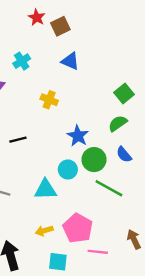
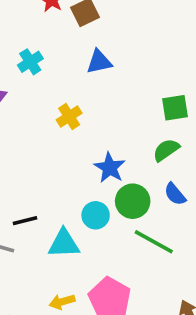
blue triangle: (70, 61) -> (99, 62), turned -36
green square: (124, 93) -> (175, 108), turned 30
yellow cross: (49, 100) -> (69, 116), turned 35
black line: (18, 140) -> (25, 221), moved

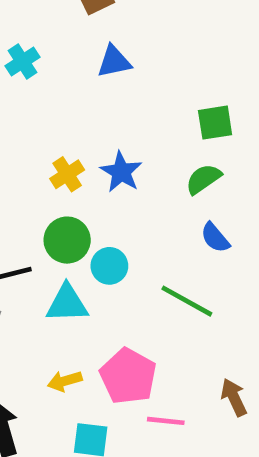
yellow cross: (69, 116) -> (67, 174), moved
blue star: (110, 168) -> (121, 172), moved
green circle: (133, 201) -> (67, 240), moved

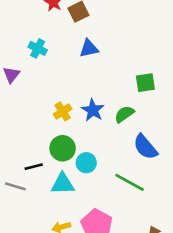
cyan cross: (22, 62) -> (38, 48), turned -30
green semicircle: (203, 179) -> (124, 114), moved
blue semicircle: (215, 238) -> (145, 147), size x1.5

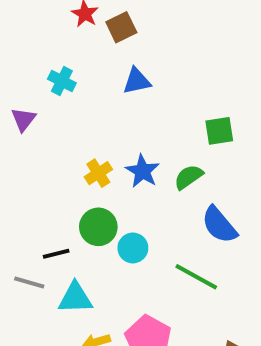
cyan triangle: (63, 184) -> (75, 298), moved

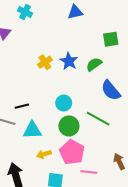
blue triangle: (137, 81) -> (75, 12), moved
green circle: (98, 227) -> (69, 126), moved

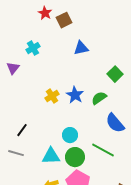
cyan cross: (25, 12) -> (33, 48), turned 32
green square: (111, 39) -> (115, 74), turned -35
black line: (22, 106) -> (22, 130), moved, turned -40
cyan triangle: (32, 130) -> (51, 156), moved

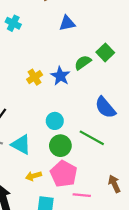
cyan cross: (33, 48) -> (13, 23), turned -32
green semicircle: (99, 98) -> (83, 63), moved
cyan triangle: (51, 156) -> (21, 145), moved, turned 30

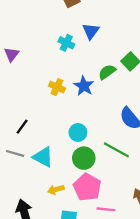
cyan cross: (13, 23) -> (66, 43), moved
blue triangle: (67, 23) -> (91, 31), turned -42
yellow cross: (35, 77) -> (57, 87), turned -32

